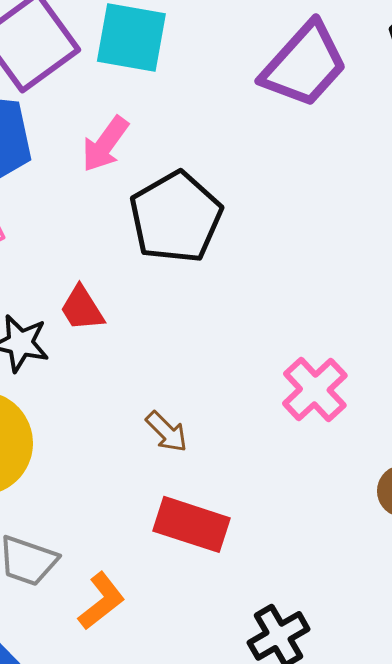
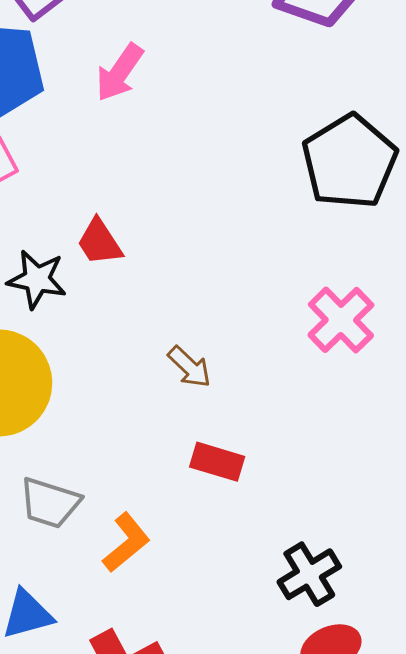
black pentagon: (176, 217) -> (349, 162), moved
red rectangle: (191, 524) -> (217, 462), size x0.7

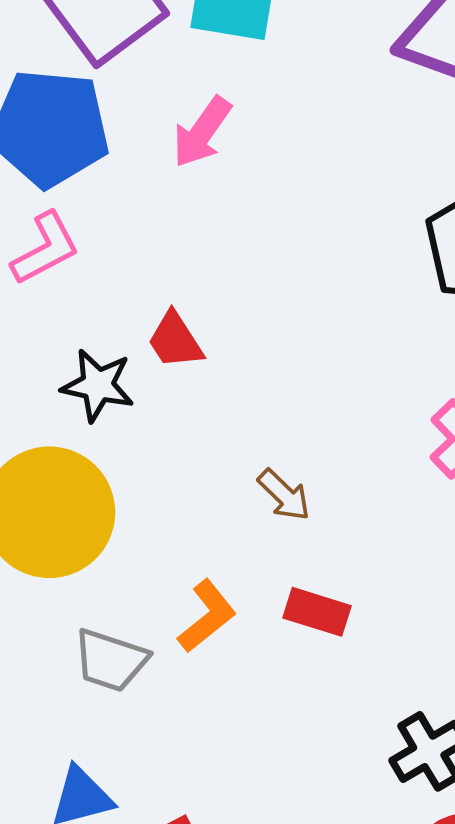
orange L-shape: (126, 543) -> (207, 616), moved

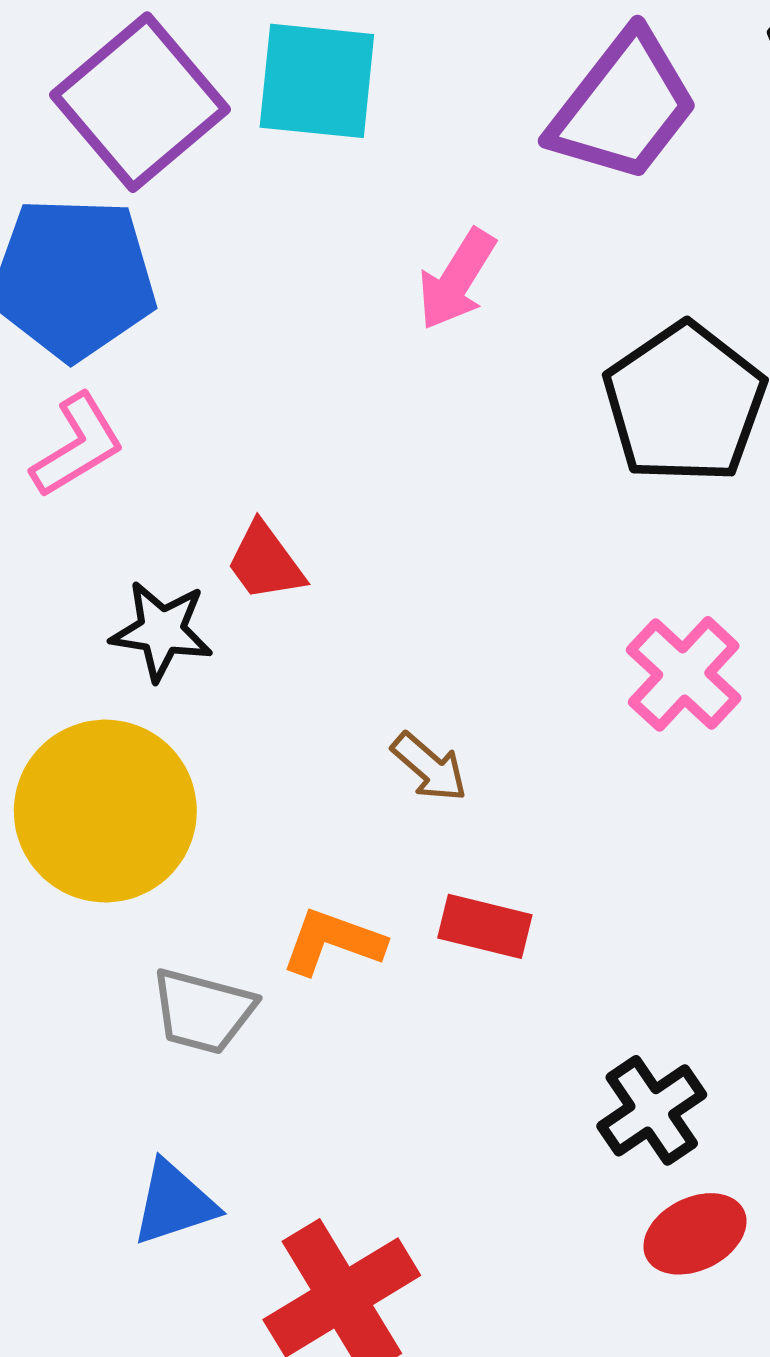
pink arrow: (202, 132) -> (457, 279), moved
orange L-shape: (207, 616) -> (333, 942), turned -118

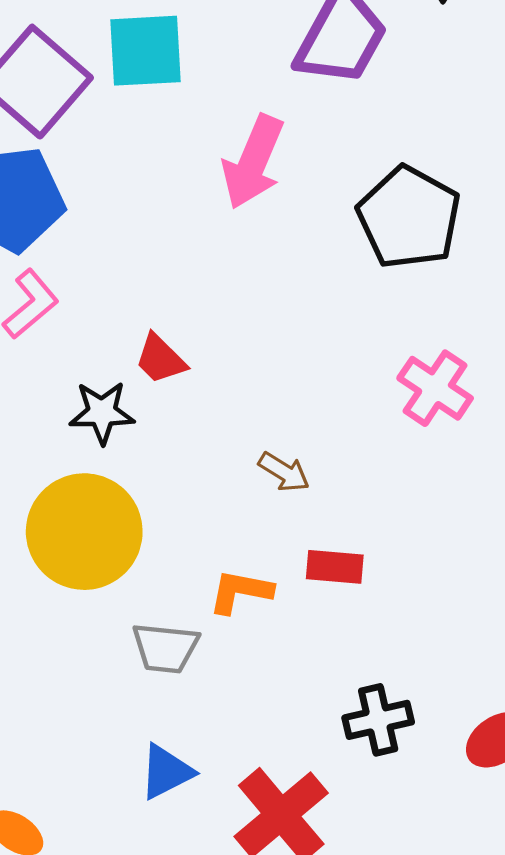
pink arrow: (457, 279) -> (253, 162), size x1.4
black cross: (652, 1110) -> (378, 720), moved, turned 30

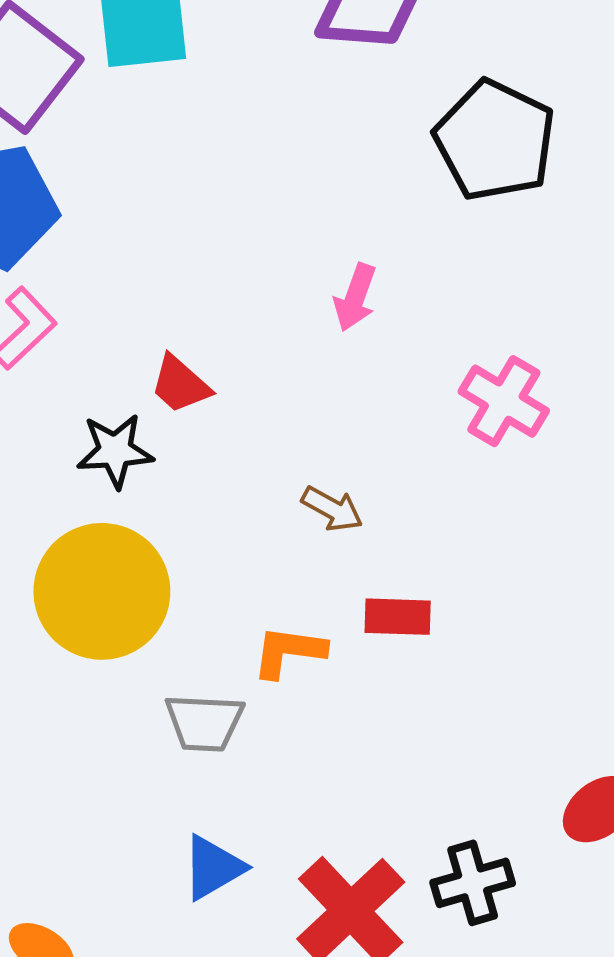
pink arrow: (253, 162) -> (355, 297), moved, size x0.6
black pentagon: (409, 217) -> (495, 140), moved
black cross: (378, 720) -> (473, 883), moved

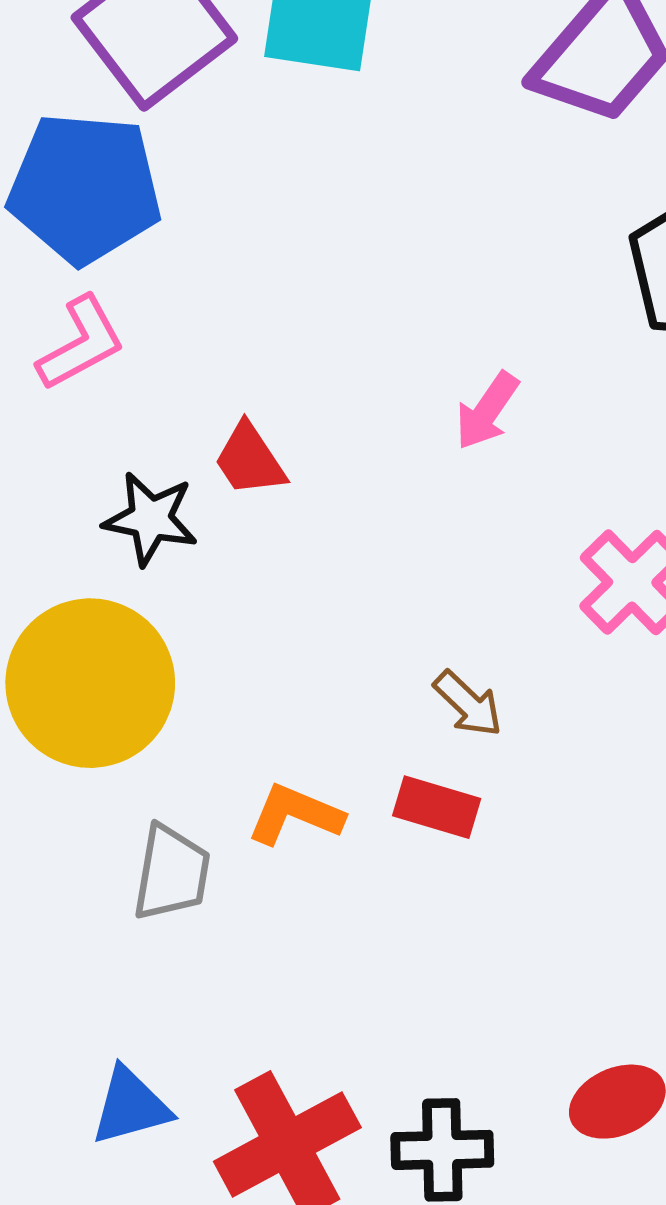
brown arrow: (332, 509) -> (468, 704), moved
gray trapezoid: (204, 723) -> (171, 873), turned -98
blue triangle: (213, 868) -> (131, 1106), moved

